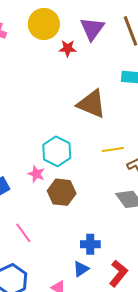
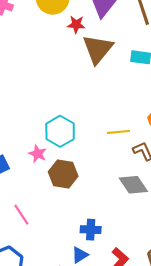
brown triangle: (92, 104) -> (98, 49), moved, turned 44

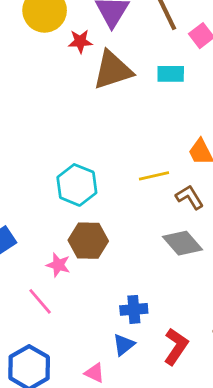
brown triangle: (98, 49) -> (113, 70), turned 40
pink star: (38, 154) -> (58, 265), moved

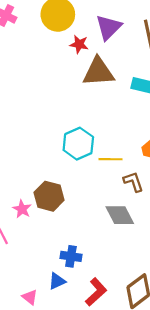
cyan hexagon: (77, 185) -> (78, 144), moved

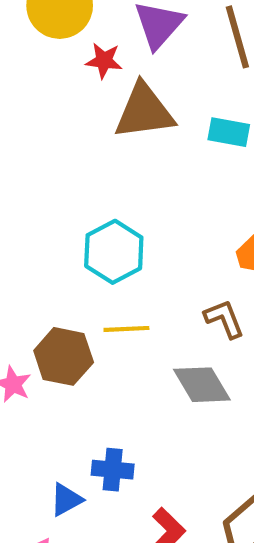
yellow line: (110, 159) -> (126, 329), moved
blue triangle: (57, 281) -> (66, 500), moved

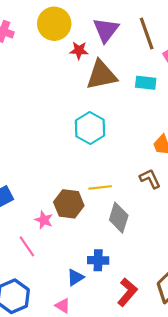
cyan hexagon: (114, 252) -> (90, 128), moved
gray diamond: (202, 385) -> (119, 218), moved, turned 52

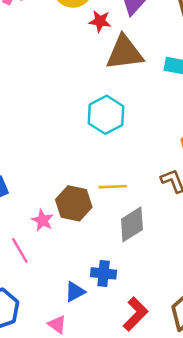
gray diamond: (119, 218) -> (132, 224), turned 36

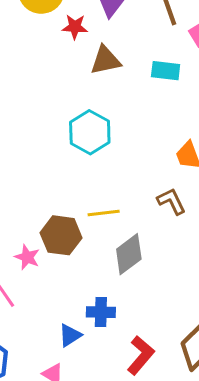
brown triangle: (125, 53) -> (105, 60), size x0.7

